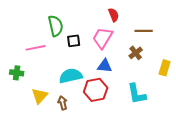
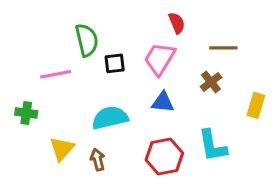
red hexagon: (96, 90) -> (164, 157), moved

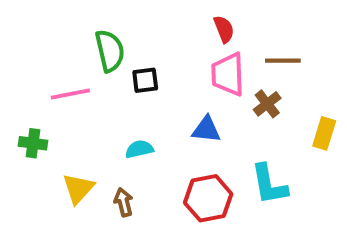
pink trapezoid: (160, 59) -> (228, 74), moved, turned -33
cyan semicircle: (110, 118) -> (139, 149), size x0.6

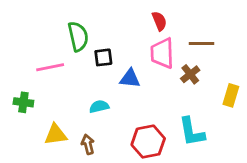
blue triangle: (206, 129) -> (130, 78), moved
yellow triangle: (78, 188) -> (56, 135), turned 40

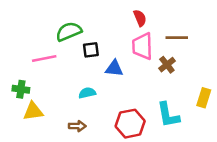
green semicircle: (78, 36) -> (69, 32), turned -100
yellow rectangle: (231, 95) -> (204, 98), moved
yellow triangle: (56, 135) -> (33, 111), moved
brown arrow: (88, 144) -> (77, 126), turned 105

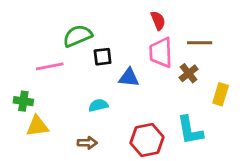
yellow rectangle: (204, 98) -> (221, 94), moved

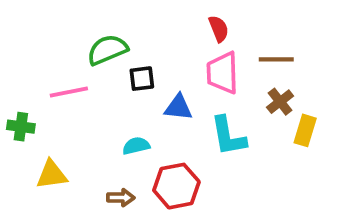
brown cross: (189, 73) -> (280, 102), moved
green cross: (23, 101) -> (21, 127), moved
cyan L-shape: (190, 130) -> (228, 136), moved
red hexagon: (147, 140) -> (176, 186), moved

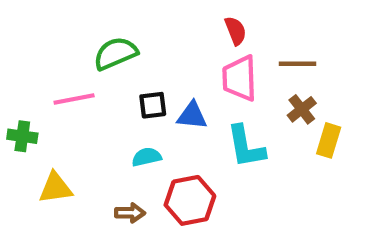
black square: (142, 79) -> (153, 105), moved

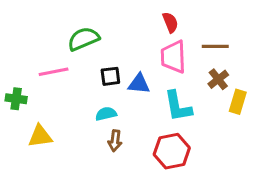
red hexagon: (190, 200) -> (172, 151), moved
brown arrow: (130, 213) -> (115, 141), moved, turned 96

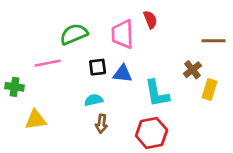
brown line: (215, 46) -> (214, 41), moved
pink trapezoid: (173, 57) -> (123, 34), moved

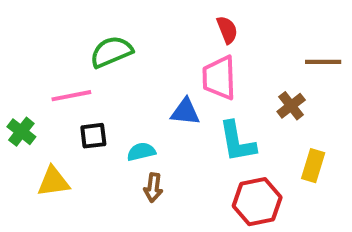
pink trapezoid: (123, 34) -> (219, 78), moved
black square: (98, 67) -> (93, 136), moved
green cross: (14, 87) -> (21, 132), turned 30
yellow rectangle: (210, 89) -> (313, 166), moved
red hexagon: (152, 133) -> (257, 202), moved

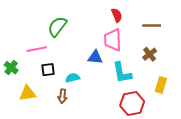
green semicircle: (111, 52) -> (57, 27), turned -30
brown line: (323, 62) -> (152, 25), moved
brown arrow: (153, 188) -> (62, 96), moved

